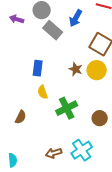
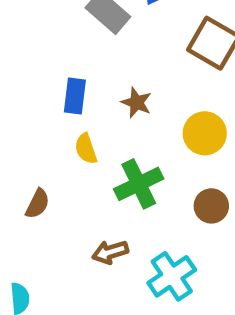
brown star: (76, 69) -> (137, 103), moved
yellow circle: (97, 70) -> (205, 133), moved
brown arrow: (54, 153) -> (110, 252), moved

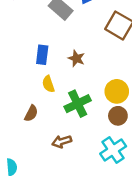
yellow circle: (205, 133) -> (117, 91), moved
brown semicircle: (37, 204) -> (31, 113), moved
cyan cross: (172, 276) -> (113, 150), moved

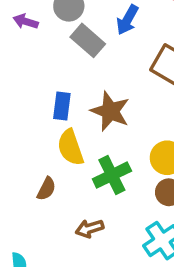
brown star: (76, 58) -> (110, 111), size x1.6
yellow semicircle: (48, 84) -> (71, 147), size x1.5

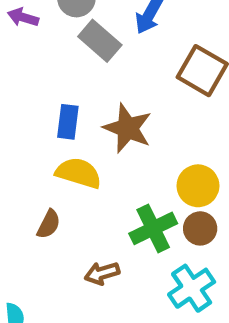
yellow semicircle: (71, 147) -> (79, 173), turned 126
green cross: (112, 175) -> (153, 228), moved

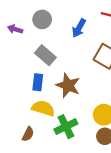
gray rectangle: (100, 41) -> (45, 55), moved
green cross: (153, 228) -> (66, 127), moved

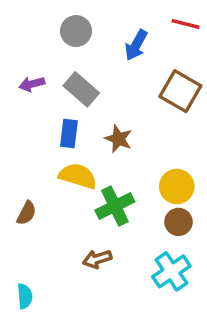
purple arrow: (15, 29) -> (32, 84), moved, turned -32
brown star: (68, 85) -> (118, 139), size x0.7
brown semicircle: (28, 134) -> (27, 213), moved

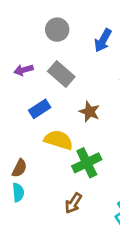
blue rectangle: (69, 134) -> (40, 109), moved, turned 50
brown arrow: (97, 259) -> (73, 203), turned -40
cyan semicircle: (25, 296) -> (18, 192), moved

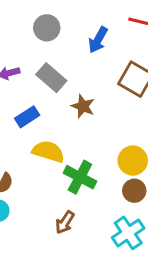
brown star: (89, 112) -> (83, 106), moved
green cross: (87, 163) -> (80, 177), turned -36

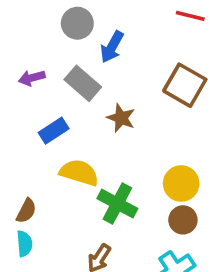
blue arrow: (98, 40) -> (112, 47), moved

